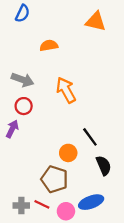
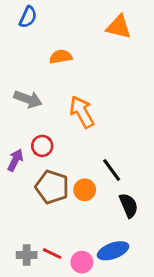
red circle: (24, 106) -> (42, 146), moved
brown pentagon: (54, 179) -> (52, 187), moved

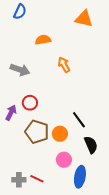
orange arrow: (82, 112) -> (64, 65), moved, size x0.7
blue ellipse: (113, 251) -> (80, 177), turned -60
pink circle: (82, 262) -> (64, 160), moved

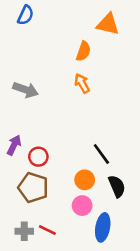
orange semicircle: (43, 40) -> (83, 51), moved, turned 119
red circle: (30, 103) -> (38, 157), moved
brown pentagon: (37, 132) -> (33, 188), moved
orange circle: (60, 134) -> (85, 180), moved

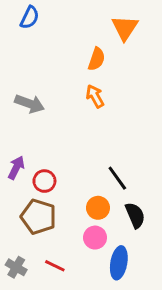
orange triangle: (108, 24) -> (125, 28), turned 50
gray cross: (24, 231) -> (16, 267), moved, turned 30

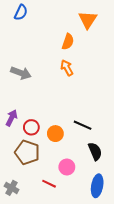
black line: (117, 178) -> (83, 125), turned -30
orange circle: (98, 208) -> (55, 134), moved
blue ellipse: (119, 263) -> (97, 186), moved
red line: (55, 266) -> (49, 184), moved

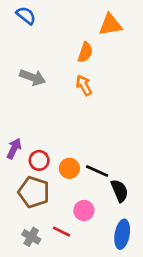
blue semicircle: (21, 12) -> (26, 15), turned -77
orange triangle: (88, 20) -> (110, 25), turned 48
gray arrow: (21, 73) -> (33, 77), moved
black line: (83, 125) -> (97, 171), moved
gray cross: (11, 188) -> (31, 237), moved

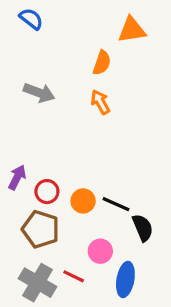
blue ellipse: (122, 234) -> (125, 279), moved
gray cross: (31, 237) -> (38, 283), size x1.6

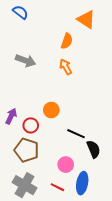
orange triangle: (132, 30) -> (86, 19), turned 42
orange circle: (83, 201) -> (51, 110), moved
red line: (74, 276) -> (57, 187), moved

